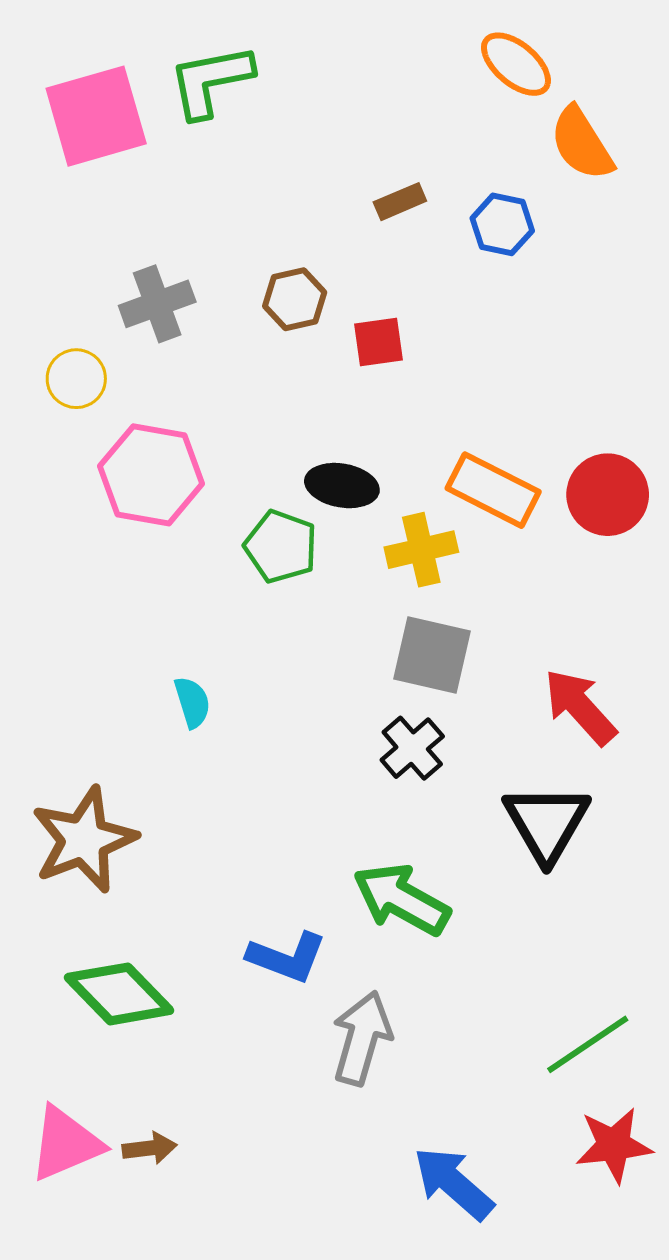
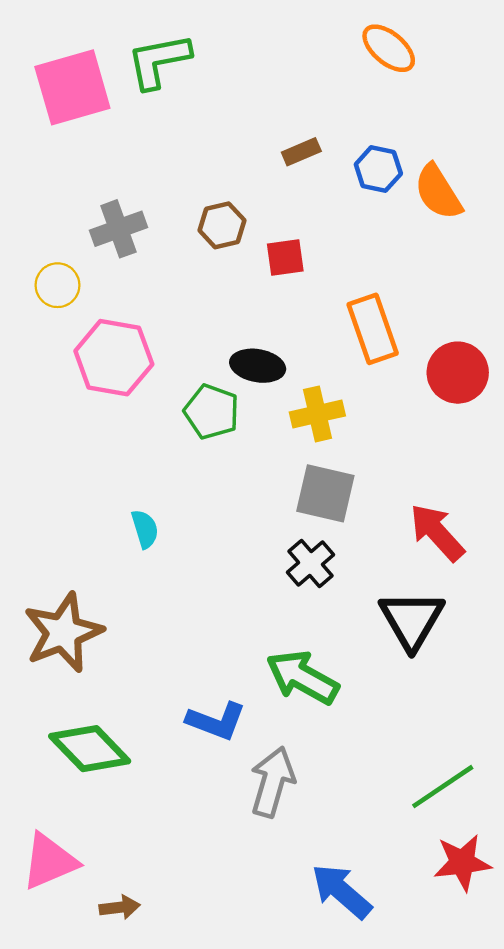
orange semicircle: (582, 144) -> (438, 192), moved
orange rectangle: (493, 490) -> (373, 329), moved, turned 44
brown arrow: (150, 1148) -> (120, 907), moved

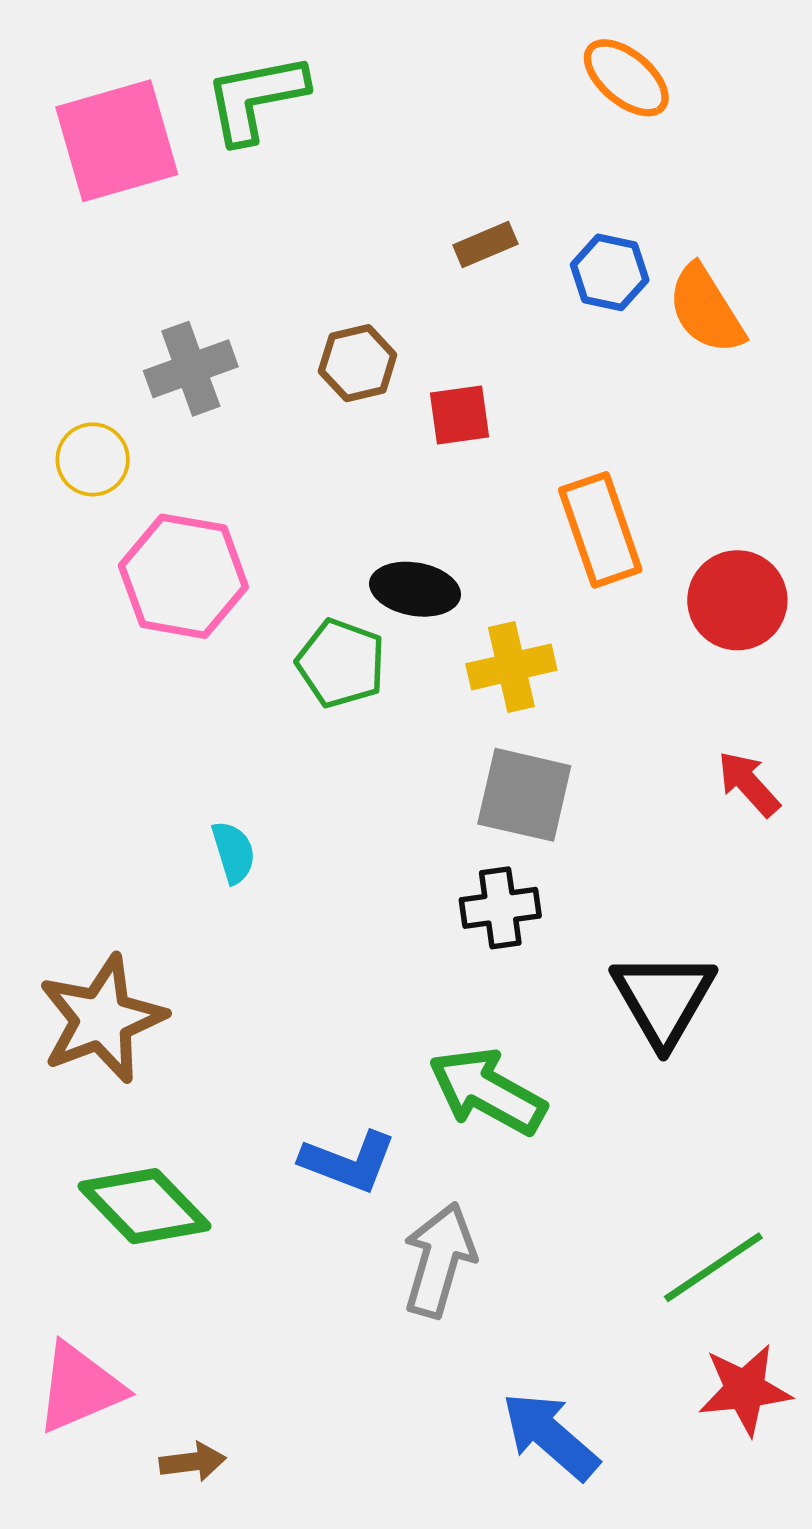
red arrow: (437, 532) -> (749, 784), moved, size x0.7
black cross: (311, 563) -> (500, 908), turned 33

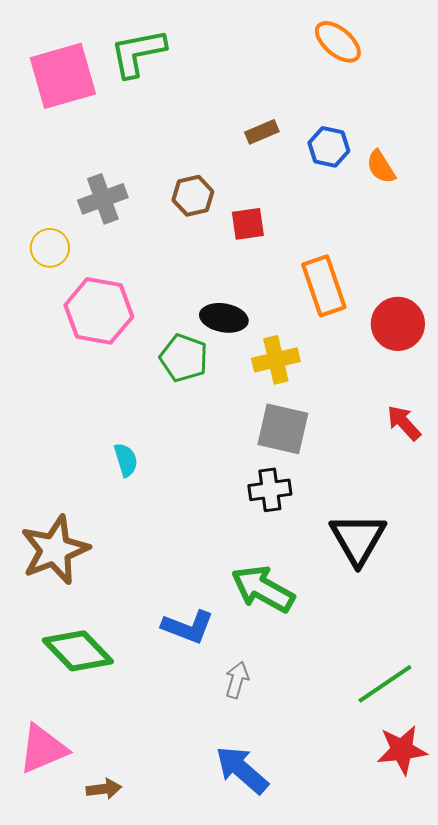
orange semicircle: (706, 309) -> (381, 167), size x0.7
gray arrow: (439, 1260) -> (237, 680), size x0.6
blue arrow: (550, 1436) -> (242, 770), moved

